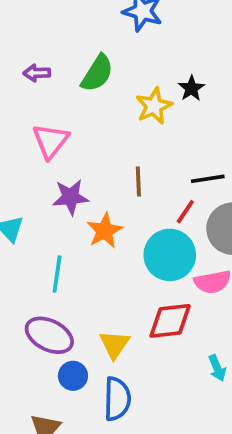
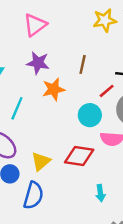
cyan circle: (170, 255) -> (90, 115), size x0.7

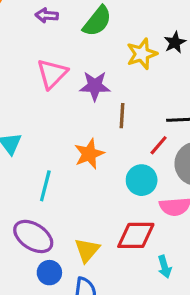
purple star: (38, 63) -> (95, 86), moved
cyan arrow: (100, 193) -> (165, 267), moved

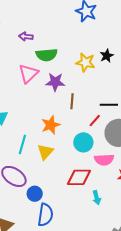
green semicircle: (97, 21) -> (47, 55), moved, turned 45
yellow star: (142, 54) -> (86, 62), turned 30
yellow triangle: (87, 250) -> (45, 152), moved
blue circle: (49, 273) -> (35, 194), moved

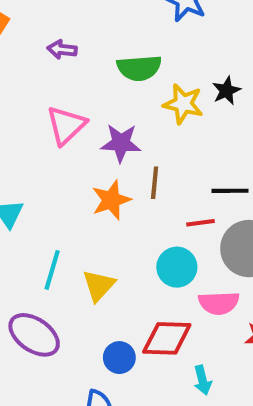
green semicircle: (47, 55) -> (139, 68), moved
red line: (95, 121) -> (200, 223), turned 40
orange star: (51, 125) -> (111, 200), moved
blue circle: (35, 194) -> (119, 358), moved

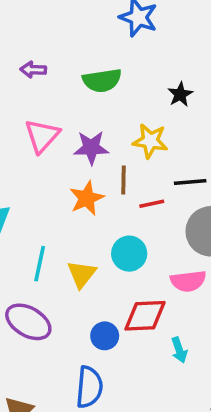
yellow star: (183, 104) -> (150, 141), moved
red line: (200, 223) -> (152, 204), moved
cyan circle: (177, 267) -> (129, 254), moved

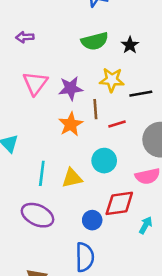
green semicircle: (102, 80) -> (95, 41), moved
black line: (190, 182) -> (141, 94), moved
yellow triangle: (82, 274) -> (72, 178), turned 45
cyan arrow: (179, 350) -> (146, 225), turned -126

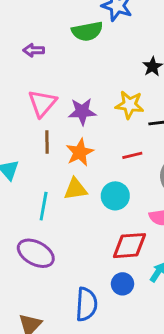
green semicircle: (95, 41) -> (87, 31), moved
brown line: (95, 109) -> (47, 142), moved
yellow triangle: (72, 178) -> (76, 189), moved
blue circle: (92, 220) -> (123, 284), moved

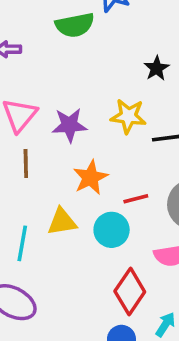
orange star: (80, 152) -> (90, 177), moved
red line: (132, 155) -> (136, 199), moved
red diamond: (130, 246) -> (130, 292), turned -51

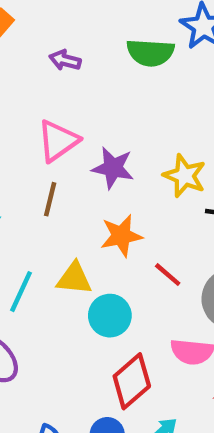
red line: (136, 199) -> (168, 275), turned 40
cyan circle: (112, 230) -> (110, 316), moved

